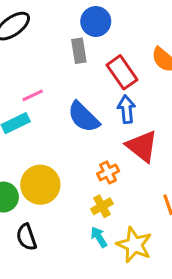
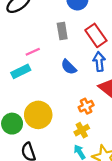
gray rectangle: (79, 51) -> (62, 31), moved
blue semicircle: (83, 117) -> (69, 67), size x0.7

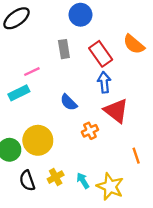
blue semicircle: (69, 67) -> (69, 102), moved
yellow cross: (82, 130) -> (56, 177), moved

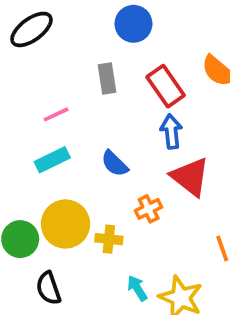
cyan rectangle: (19, 93) -> (52, 160), moved
yellow cross: (56, 177) -> (109, 239), moved, turned 35

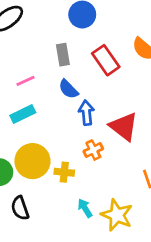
blue arrow: (171, 131) -> (86, 113), moved
blue semicircle: (115, 164) -> (68, 89), moved

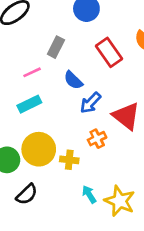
gray rectangle: (63, 55) -> (56, 47), moved, turned 36
blue arrow: (86, 113) -> (90, 103), turned -130
black semicircle: (20, 208) -> (27, 194), turned -115

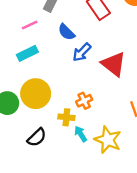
orange cross: (97, 139) -> (84, 101), moved
yellow cross: (69, 160) -> (66, 117), moved
black semicircle: (27, 194) -> (37, 137), moved

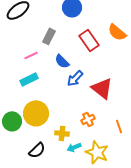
orange cross: (84, 101) -> (88, 119), moved
cyan arrow: (81, 134) -> (74, 147), turned -80

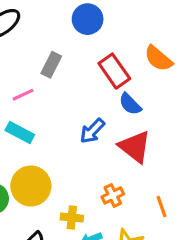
blue semicircle: (62, 61) -> (130, 104), moved
cyan rectangle: (29, 79) -> (20, 132), turned 54

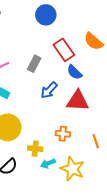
gray rectangle: (51, 65) -> (34, 64), moved
red triangle: (135, 147) -> (78, 101), turned -35
orange cross: (113, 195) -> (63, 134), turned 32

